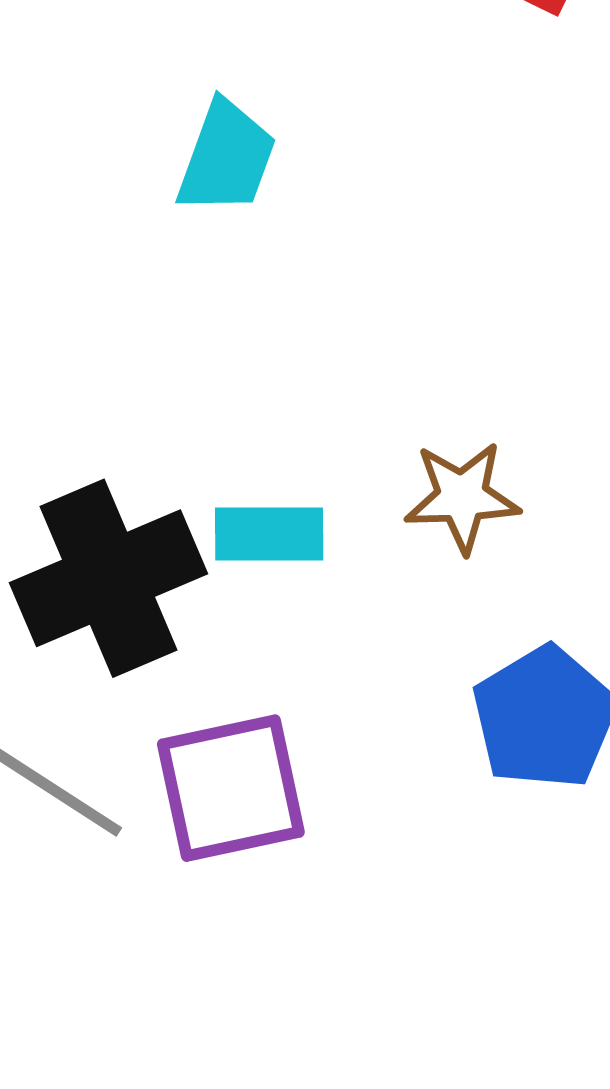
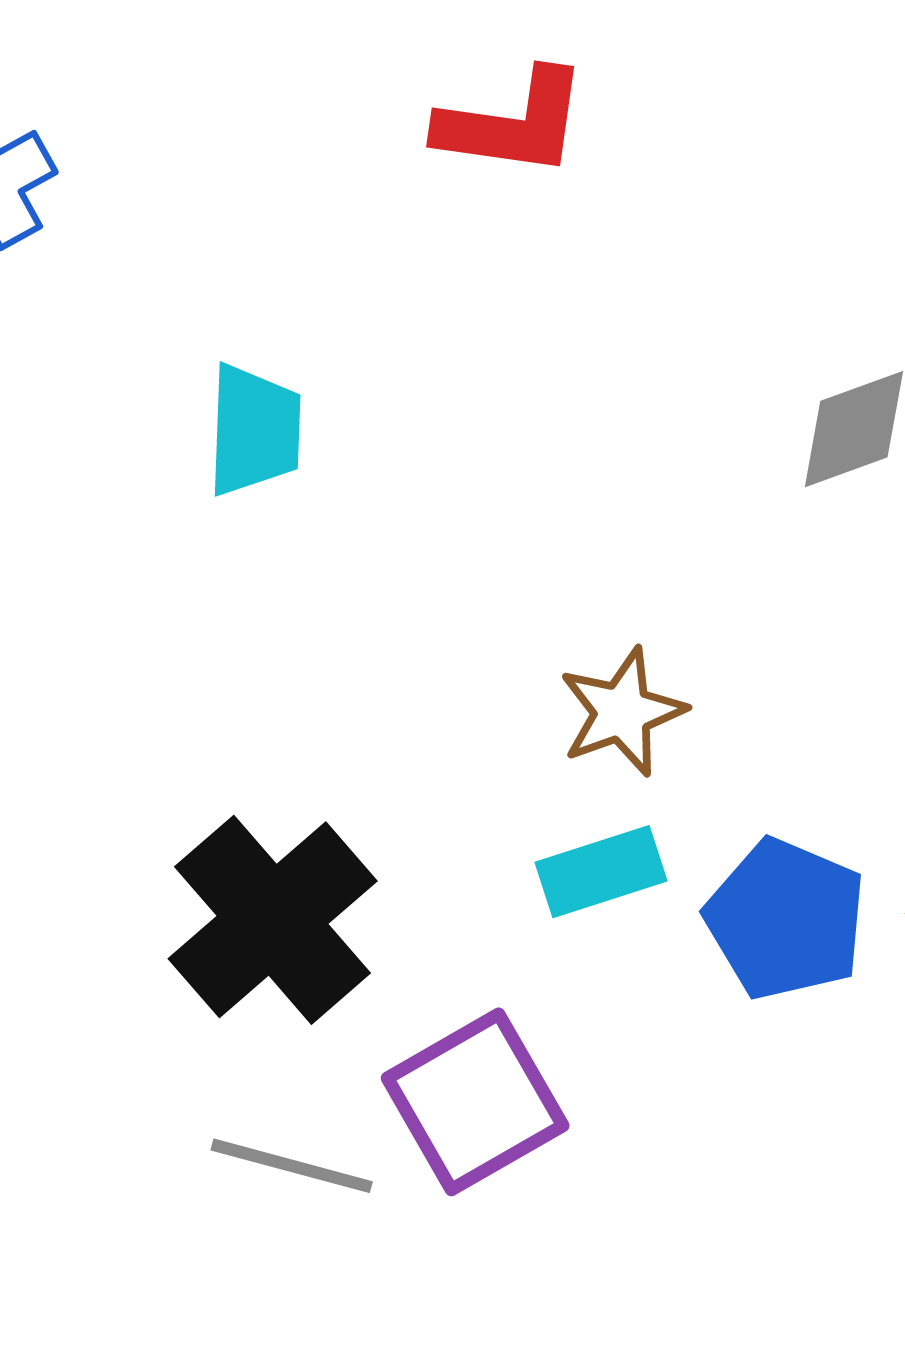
cyan rectangle: (269, 534) -> (601, 872), moved

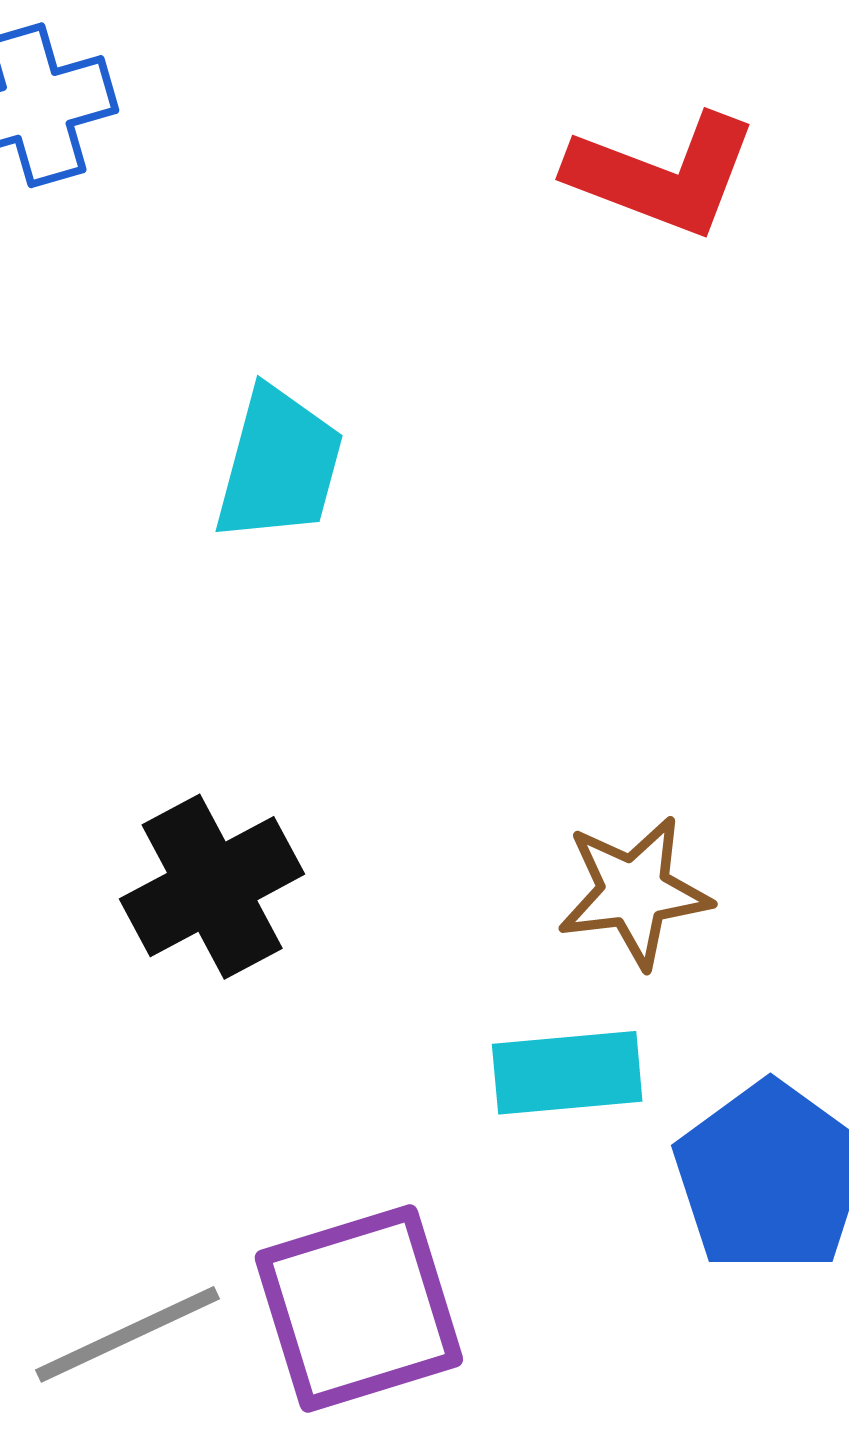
black cross: (273, 920) -> (212, 887), moved, size x0.7
gray line: (292, 1166) -> (127, 1334), turned -53

